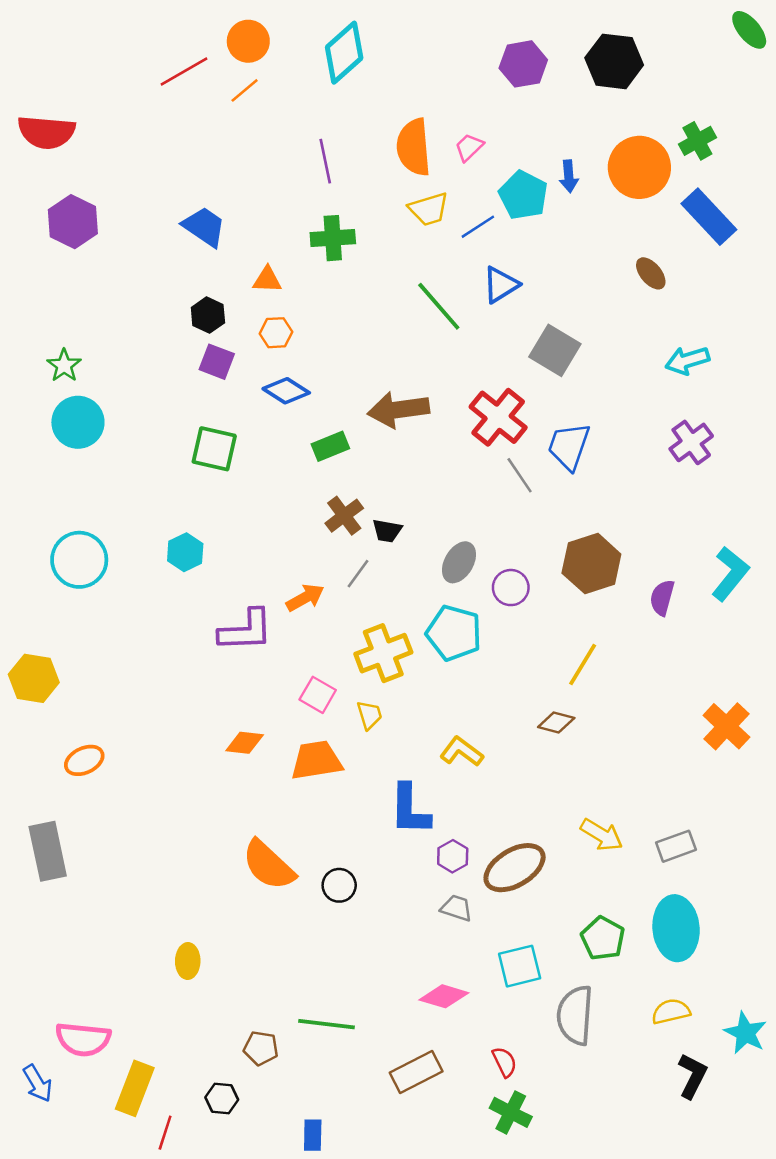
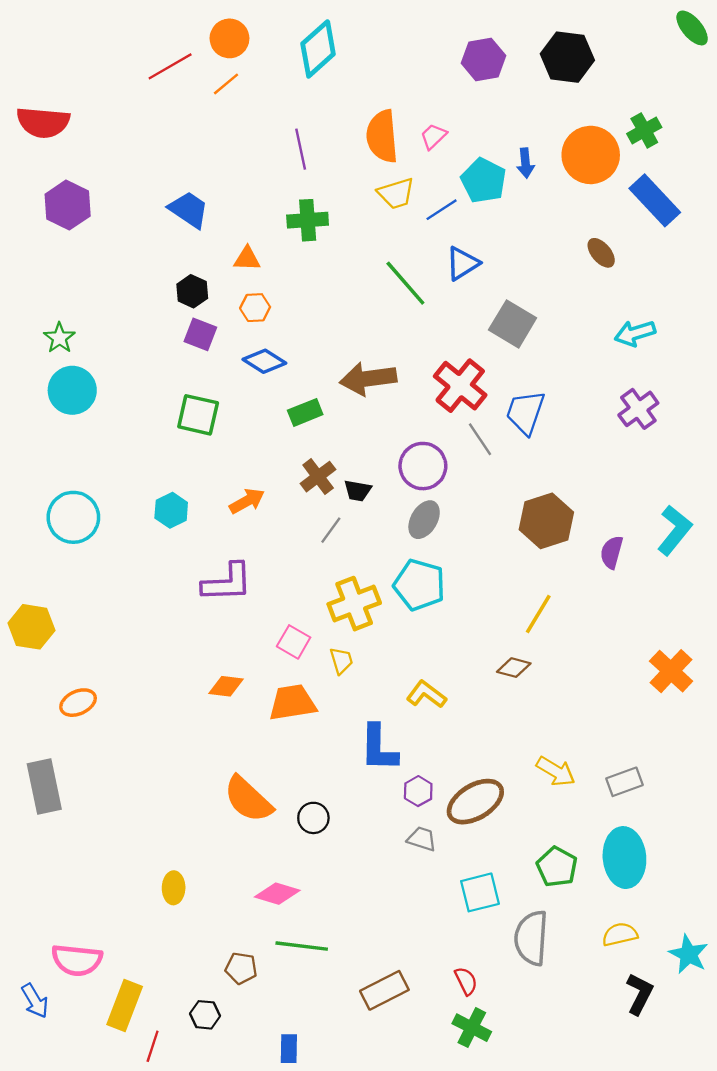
purple circle: (511, 588) -> (423, 466), moved, size x1.4
orange arrow: (305, 598) -> (247, 501), moved
pink diamond: (444, 996) -> (277, 894), moved

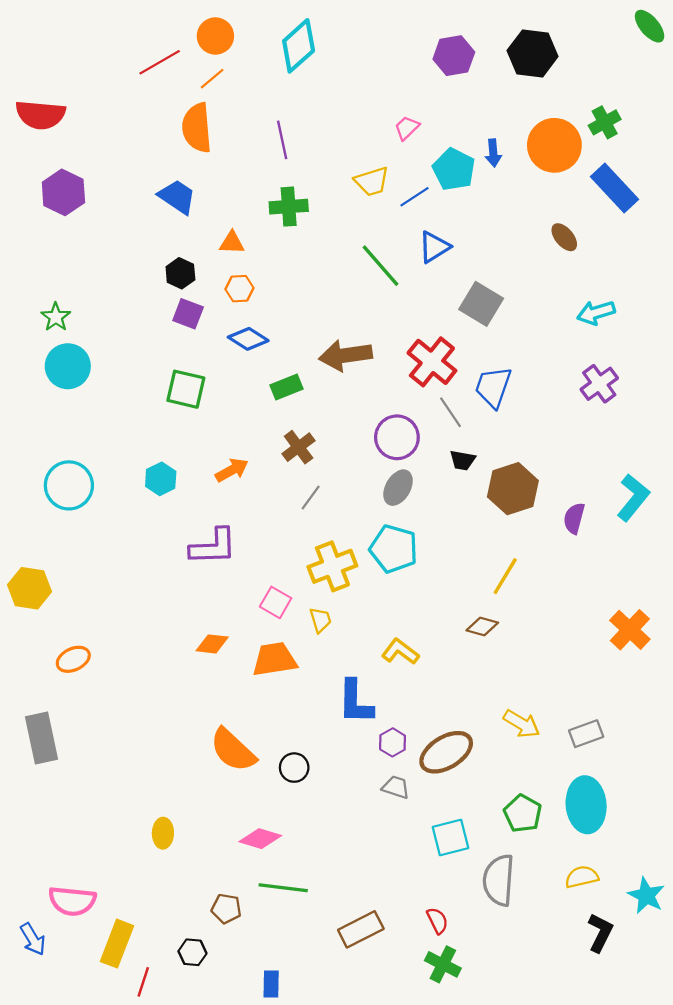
orange semicircle: (382, 136) -> (197, 128), moved
black trapezoid: (358, 491) -> (463, 460), moved

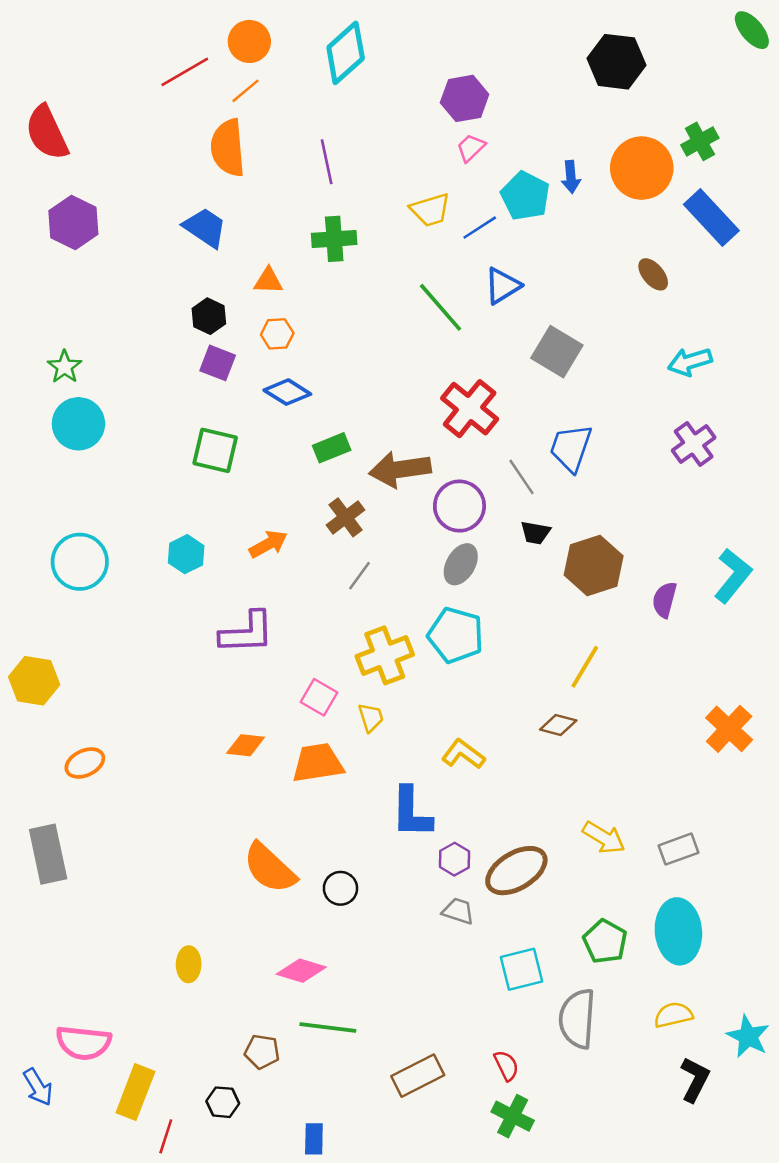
purple hexagon: (454, 56) -> (465, 98), moved
red semicircle: (40, 115) -> (47, 133), turned 60
brown arrow: (346, 355) -> (400, 469), moved
red cross: (432, 362) -> (470, 409), moved

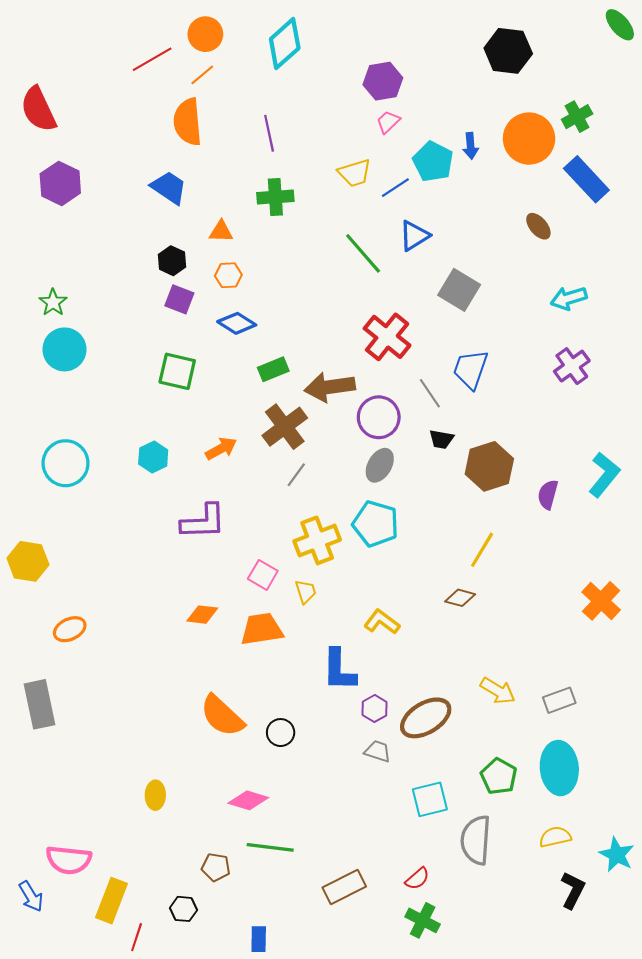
brown cross: (346, 517) -> (285, 427), size x1.4
red semicircle: (506, 1066) -> (417, 879), turned 75

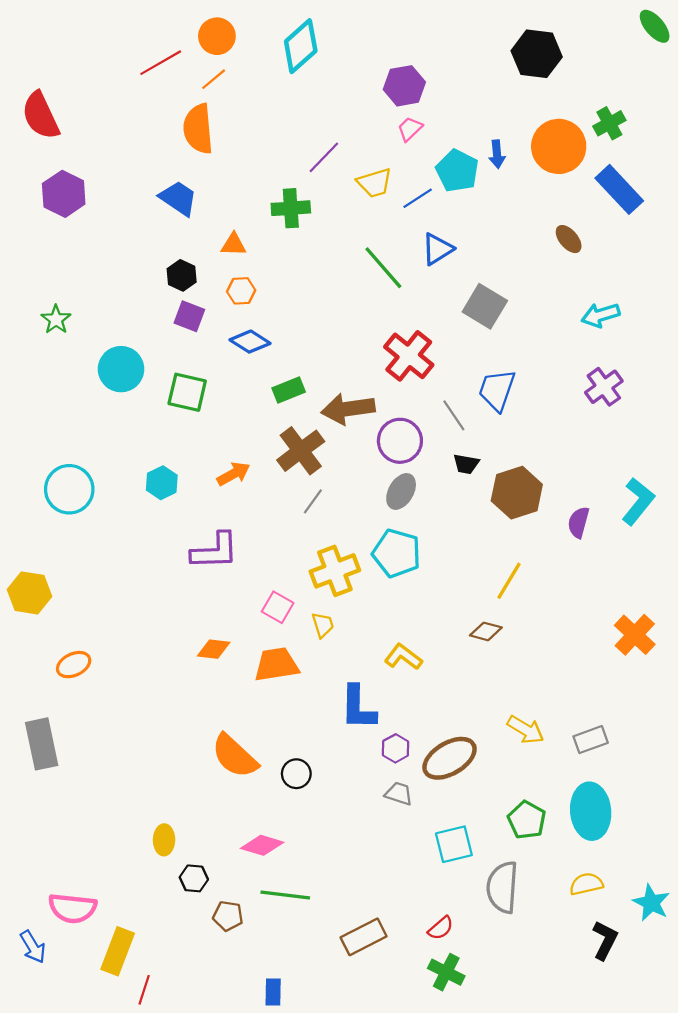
purple line: (269, 133) -> (324, 157), moved, turned 56
cyan circle: (64, 349) -> (121, 369), moved
black hexagon: (183, 909) -> (194, 878), moved

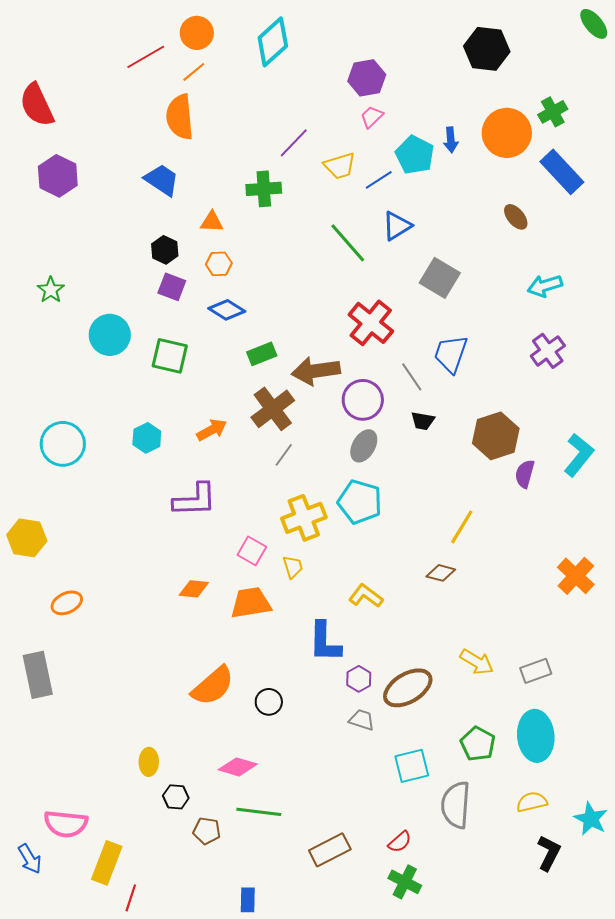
brown hexagon: (517, 493) -> (496, 436), moved
orange semicircle: (235, 756) -> (213, 686), turned -84

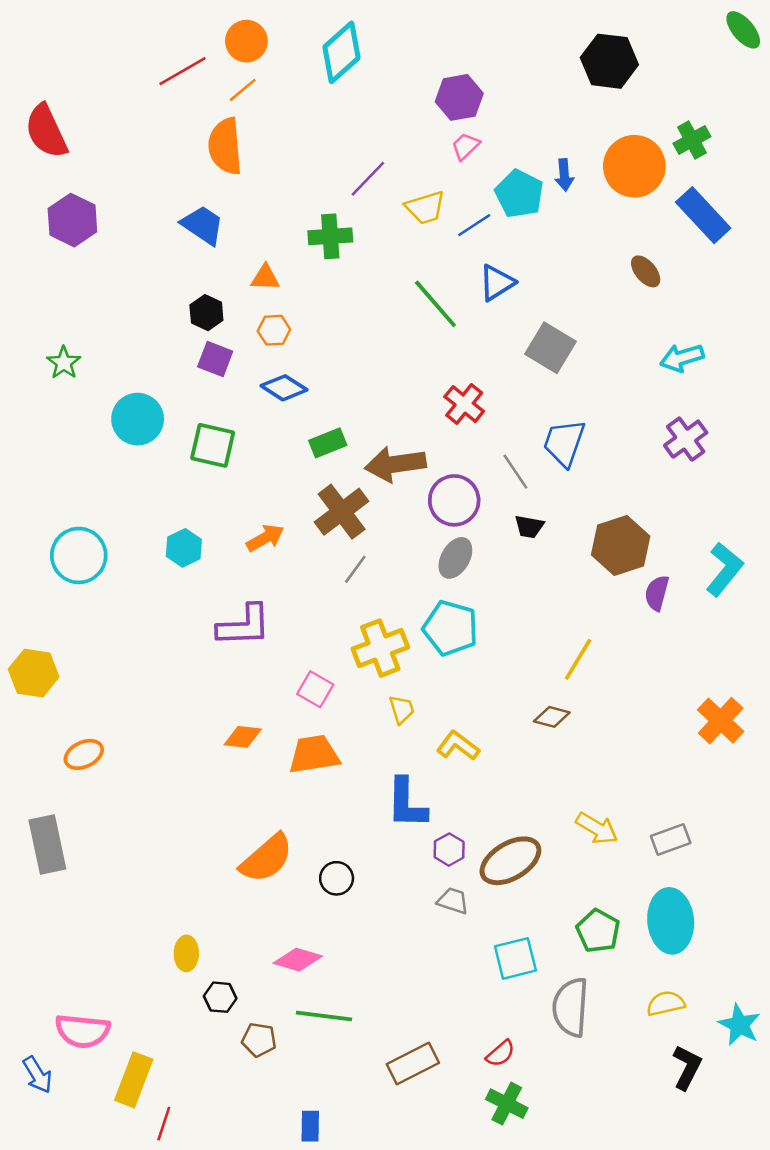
red cross: (371, 323) -> (464, 404), size x0.7
yellow trapezoid: (293, 567) -> (402, 709), moved

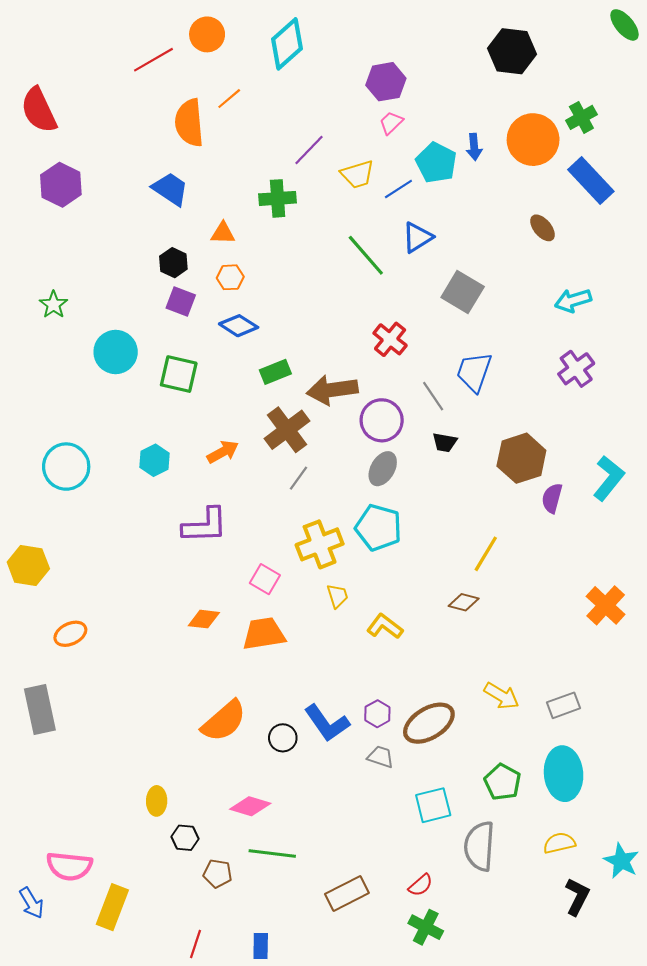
orange line: (243, 90) -> (229, 99), moved
blue L-shape: (407, 803) -> (327, 723), moved, turned -36
red line: (164, 1124) -> (196, 944), moved

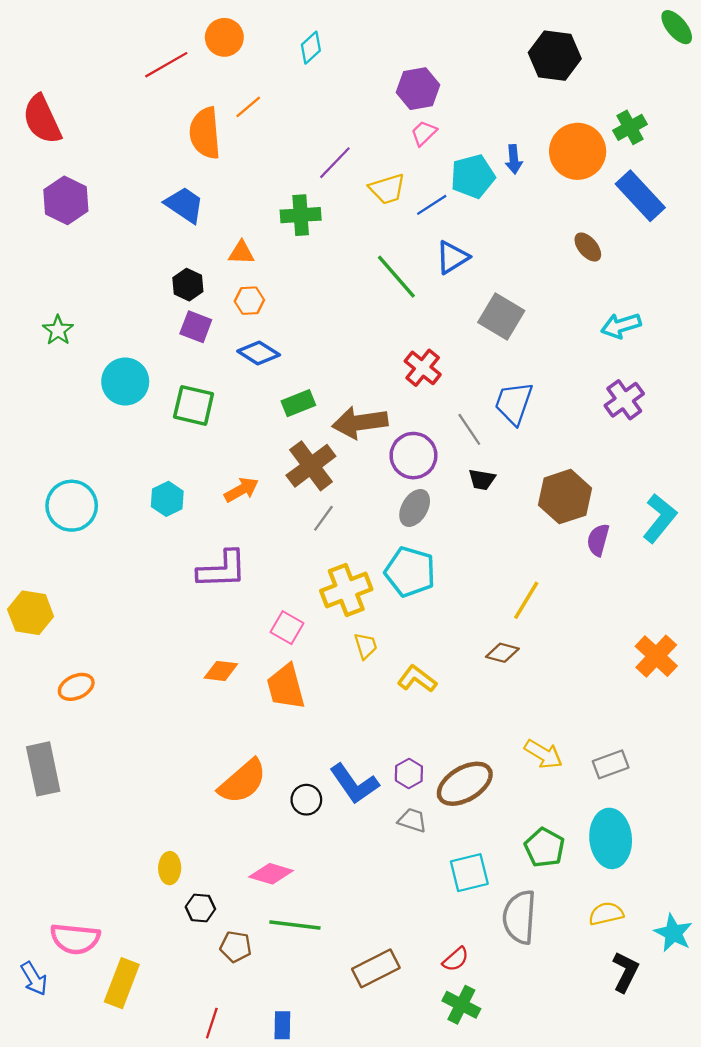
cyan diamond: (287, 44) -> (311, 48), size x0.6
cyan pentagon: (436, 163) -> (473, 176), turned 30
orange trapezoid: (264, 634) -> (286, 687), turned -96

